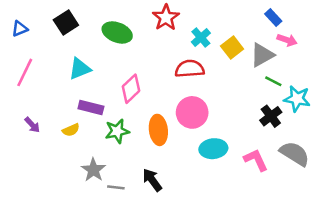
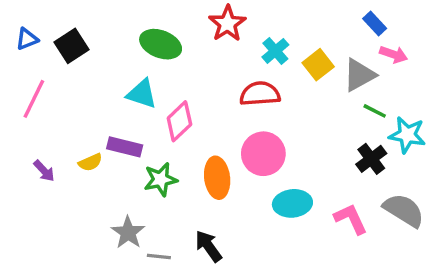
black square: (66, 22) -> (72, 46), moved
cyan triangle: (80, 69) -> (142, 94), moved, turned 40
yellow semicircle: (71, 130) -> (90, 162), moved

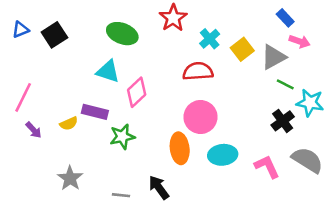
pink line: (34, 99) -> (23, 97), moved
orange ellipse: (217, 178) -> (180, 148), moved
gray star: (128, 233) -> (70, 178), moved

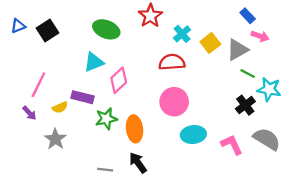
cyan triangle: (108, 71) -> (94, 62), turned -40
pink line: (23, 97) -> (38, 85), moved
orange ellipse: (180, 148) -> (135, 129), moved
gray star: (70, 178) -> (55, 139), moved

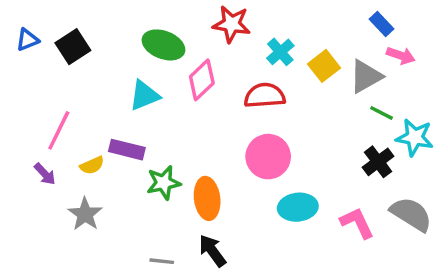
red star: (150, 16) -> (232, 24), turned -30
pink diamond: (119, 80) -> (202, 80), moved

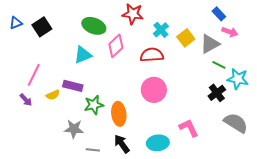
cyan ellipse: (298, 207) -> (158, 143), moved
gray star: (85, 214) -> (74, 129), moved, turned -30
pink L-shape: (357, 223) -> (189, 128), moved

